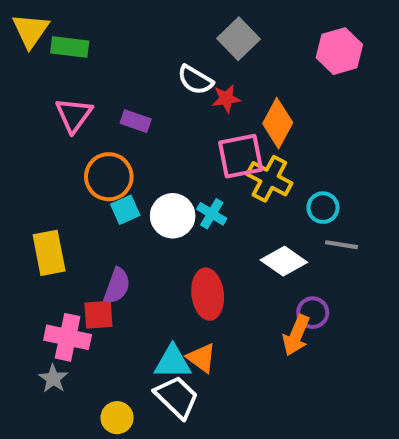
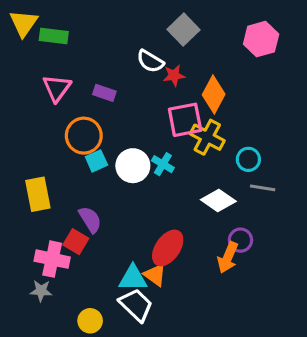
purple semicircle: (117, 286) -> (90, 219), turned -52
red ellipse: (208, 294) -> (168, 248), moved, turned 42
red square: (98, 315) -> (76, 242), turned 35
gray star: (53, 379) -> (41, 291), turned -30

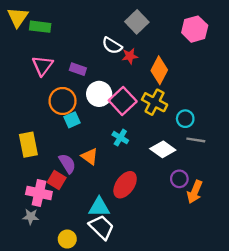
pink square: (185, 120) -> (123, 101), moved, turned -32
cyan cross: (163, 164) -> (120, 138), moved
white circle: (133, 166) -> (99, 94), moved
orange arrow: (228, 257) -> (195, 192), moved
orange triangle: (155, 275) -> (90, 156), moved

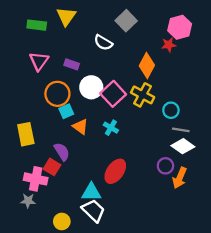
yellow triangle: (18, 17) -> (66, 16), moved
red star: (130, 56) -> (169, 45), moved
white diamond: (163, 149) -> (183, 146), moved
orange triangle: (90, 156) -> (80, 127), moved

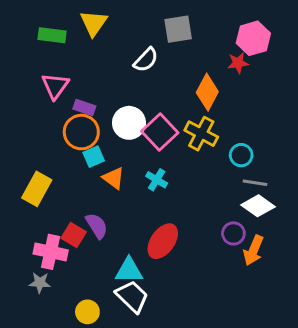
gray square: (126, 21) -> (178, 29), turned 35
white semicircle: (103, 43) -> (146, 60), turned -78
purple rectangle: (72, 64) -> (84, 107), moved
yellow rectangle: (26, 134) -> (37, 189), turned 40
purple semicircle: (62, 152) -> (97, 226), moved

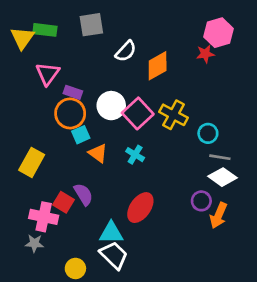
yellow triangle: (94, 23) -> (22, 38), moved
gray square: (178, 29) -> (91, 25), moved
orange diamond: (207, 92) -> (158, 66), moved, turned 32

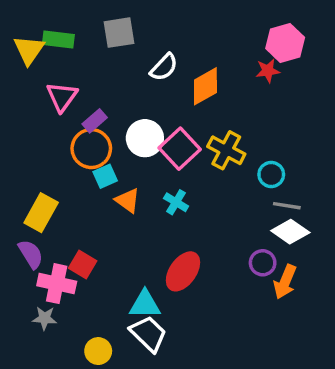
purple rectangle: (73, 92) -> (95, 121), turned -60
purple semicircle: (83, 194) -> (31, 254), moved

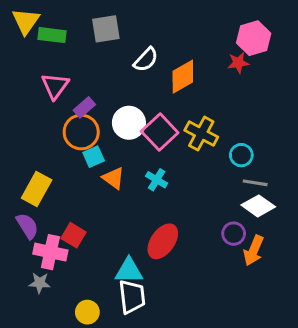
yellow triangle: (29, 50) -> (26, 21), moved
white trapezoid: (148, 334) -> (132, 297), turned 39

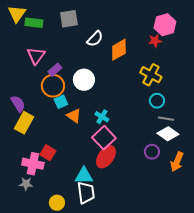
pink square: (160, 132) -> (104, 138), moved
yellow cross: (201, 134) -> (151, 75), moved
purple semicircle: (27, 226) -> (18, 104), moved
orange arrow: (254, 251) -> (177, 162), moved

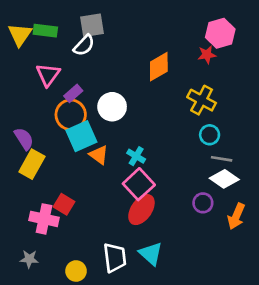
yellow triangle: (17, 14) -> (20, 35), moved
white semicircle: (95, 39) -> (84, 45), moved
cyan square: (61, 102) -> (81, 136), size x1.6
cyan triangle: (84, 176) -> (151, 254), moved, turned 42
gray star: (26, 184) -> (29, 259), moved

